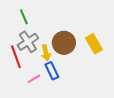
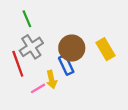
yellow arrow: (46, 53) -> (52, 79), moved
blue rectangle: (52, 71) -> (66, 65), moved

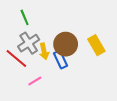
red line: (18, 64) -> (16, 58), turned -30
yellow arrow: (52, 79) -> (44, 51), moved

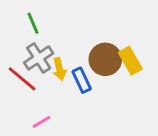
brown circle: (66, 44) -> (105, 59), moved
pink line: (35, 81) -> (41, 122), moved

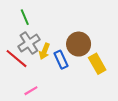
yellow rectangle: (130, 61) -> (97, 64), moved
yellow arrow: (59, 69) -> (44, 51), turned 35

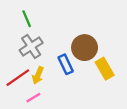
yellow arrow: (44, 51) -> (38, 75), moved
red line: (16, 59) -> (18, 78), moved, turned -75

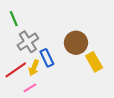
green line: (27, 19) -> (14, 19), moved
blue rectangle: (66, 64) -> (47, 58), moved

